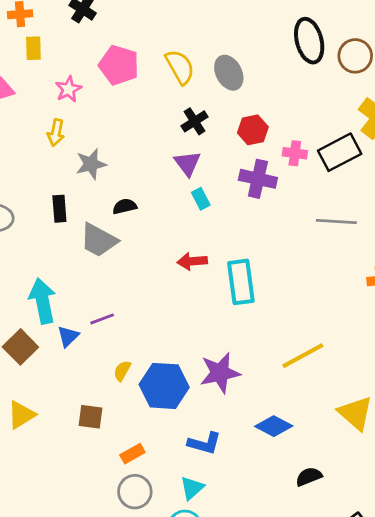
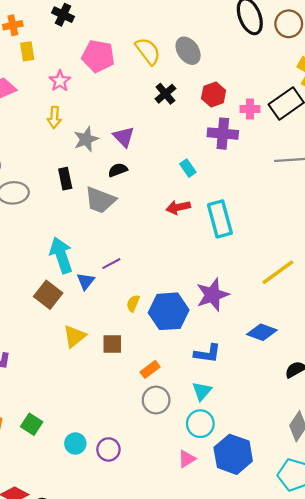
purple triangle: (187, 163) -> (124, 137), moved
cyan rectangle: (201, 199) -> (188, 168), moved
yellow triangle: (21, 415) -> (74, 336), moved

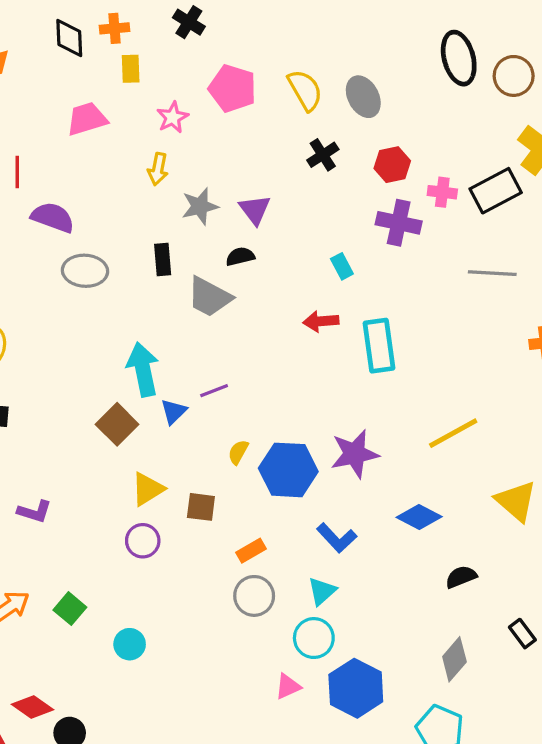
blue L-shape: (207, 353) -> (337, 538), turned 32
purple circle: (108, 449) -> (143, 541), moved

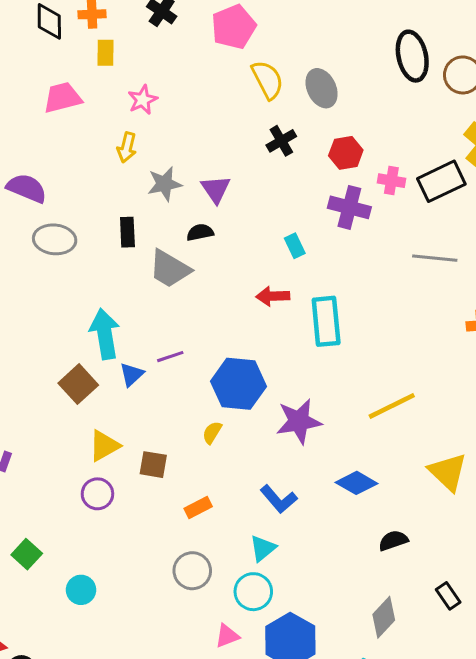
pink pentagon: (232, 88) -> (234, 27), moved, turned 30
yellow semicircle: (238, 452) -> (212, 433), moved
blue hexagon: (288, 470) -> (239, 384), moved
gray circle: (254, 596) -> (192, 571), moved

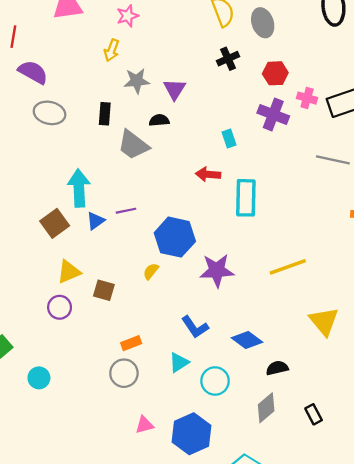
blue diamond: (357, 483) -> (247, 340), moved
orange rectangle: (198, 507) -> (131, 343), moved
cyan circle: (253, 592) -> (215, 381), moved
gray diamond: (384, 617) -> (266, 408), moved

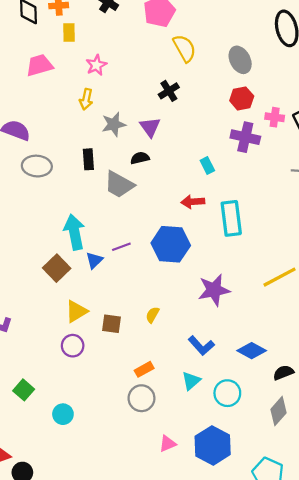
gray ellipse: (263, 23) -> (240, 60), moved
black cross: (228, 59) -> (169, 91), moved
blue hexagon: (175, 237) -> (171, 244), moved
yellow semicircle: (151, 271) -> (152, 315), moved

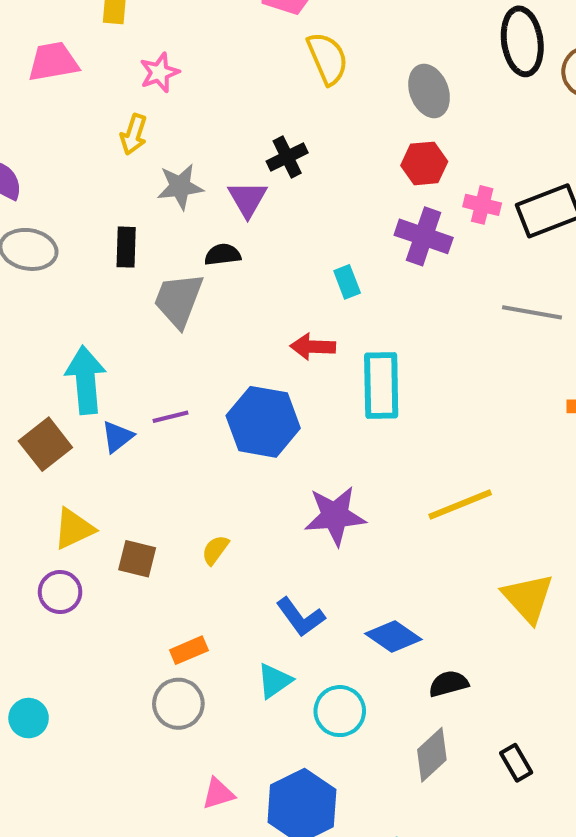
black cross: (169, 91) -> (287, 157), moved
gray trapezoid: (119, 184) -> (179, 300), turned 76

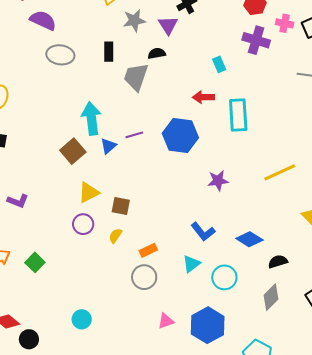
purple star: (335, 516) -> (218, 181), size x0.7
yellow semicircle: (215, 550) -> (115, 236), moved
cyan circle: (29, 718) -> (82, 319), moved

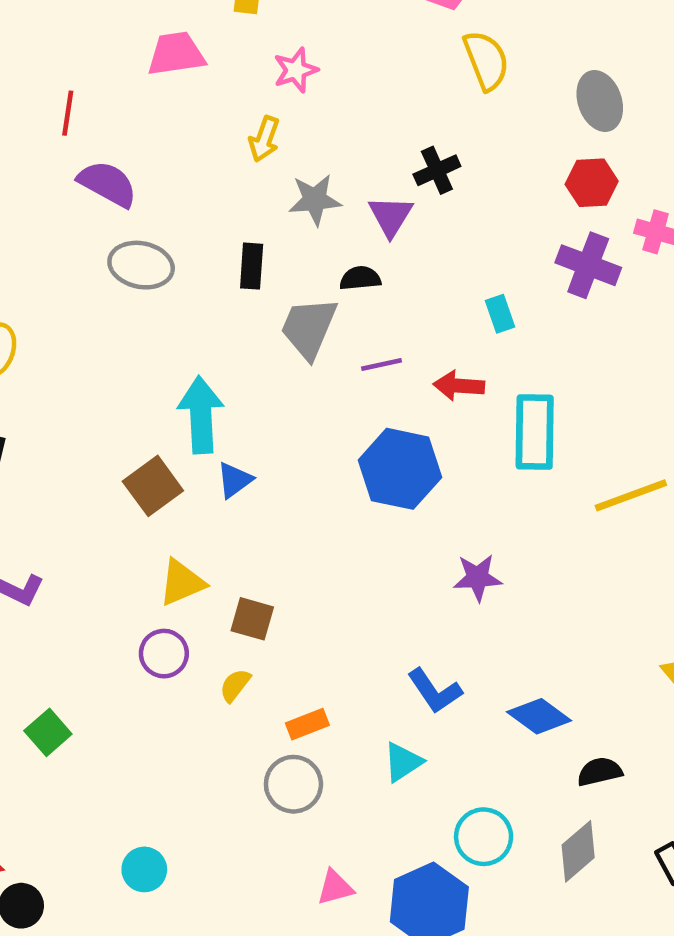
purple line: (134, 135) -> (381, 365), moved
yellow line: (280, 172) -> (631, 495), moved
cyan circle: (224, 277) -> (484, 837), moved

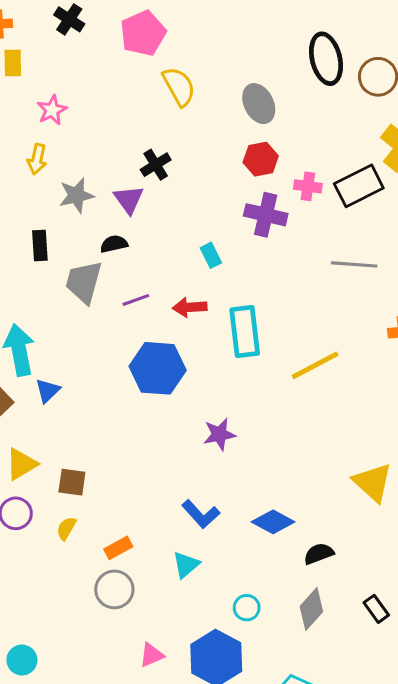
cyan circle: (484, 837) -> (247, 608), size x0.7

